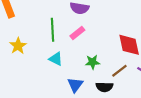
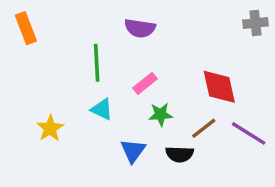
pink rectangle: (77, 33) -> (145, 83), moved
yellow star: (18, 46) -> (50, 128), moved

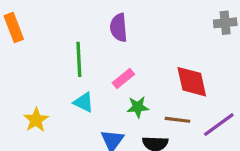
purple semicircle: (140, 28) -> (119, 28), turned 76
brown line: (204, 128) -> (177, 120), turned 45
purple line: (249, 133) -> (219, 125), turned -68

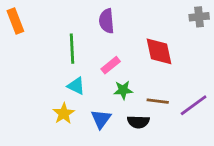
red diamond: (192, 82) -> (159, 51), moved
yellow star: (36, 120) -> (64, 114), moved

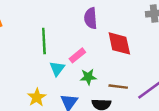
purple semicircle: (107, 21) -> (91, 18), moved
cyan triangle: (76, 86) -> (57, 69), moved, turned 42

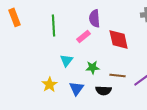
green line: (44, 41) -> (54, 25), moved
pink rectangle: (77, 55) -> (84, 36), moved

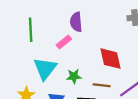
red diamond: (119, 39) -> (110, 59), moved
cyan triangle: (67, 60) -> (45, 69), size x1.6

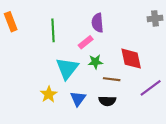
green star: (74, 76) -> (95, 62), moved
brown line: (102, 85) -> (112, 79), moved

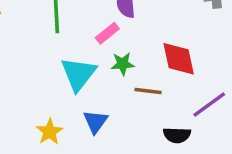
yellow star: (49, 94) -> (50, 132), moved
black semicircle: (107, 101) -> (177, 135), moved

